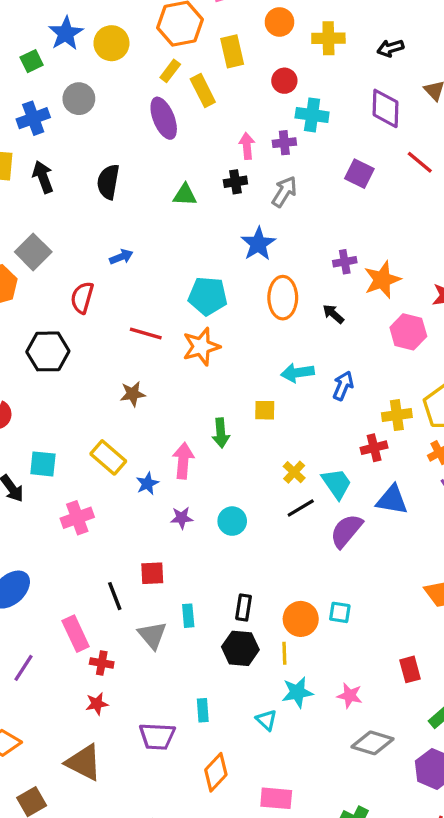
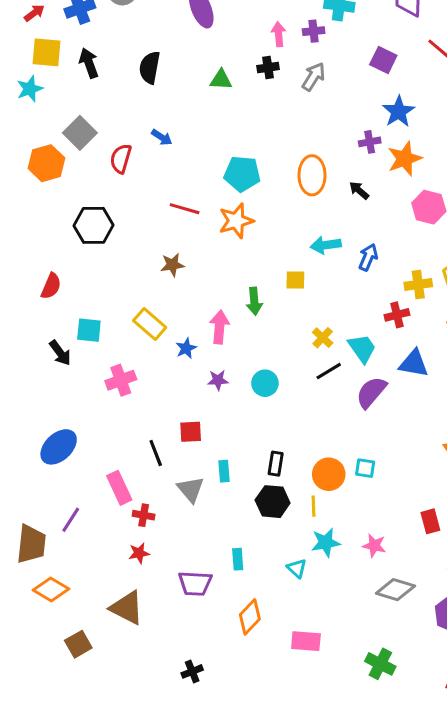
blue star: (258, 244) -> (399, 112), moved
blue arrow: (121, 257) -> (162, 137), turned 55
red semicircle: (82, 298) -> (121, 159), moved

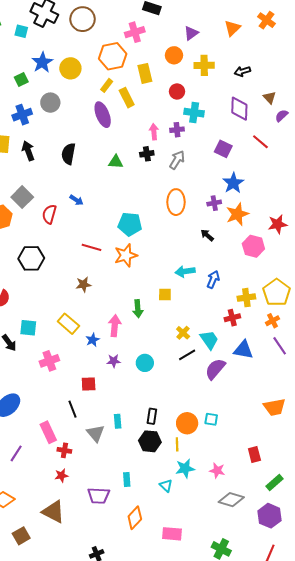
orange ellipse: (312, 175) -> (176, 202), moved
red square: (191, 432) -> (89, 384), moved

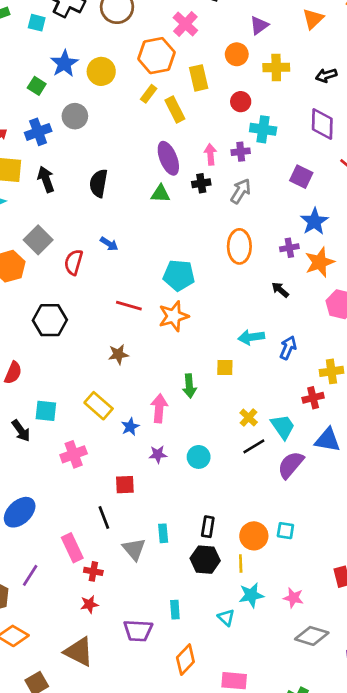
pink cross: (135, 32) -> (185, 24), turned -30
green square: (21, 79) -> (37, 86), turned -32
purple ellipse: (103, 115) -> (168, 158), moved

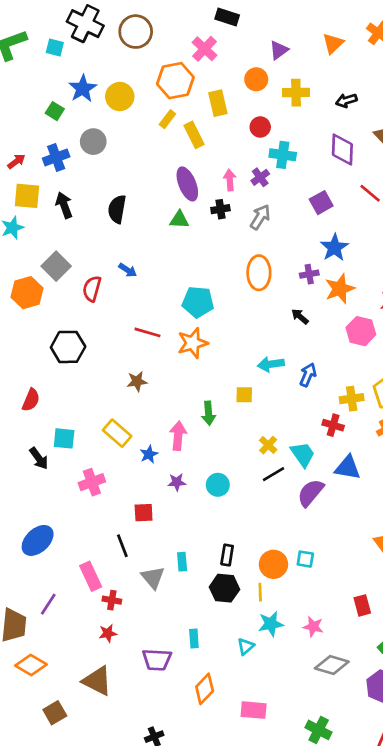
purple cross: (241, 152) -> (260, 177), turned -30
purple square: (301, 177) -> (321, 203), turned 35
red cross: (313, 398) -> (333, 425), turned 30
cyan triangle: (226, 617) -> (246, 646), turned 36

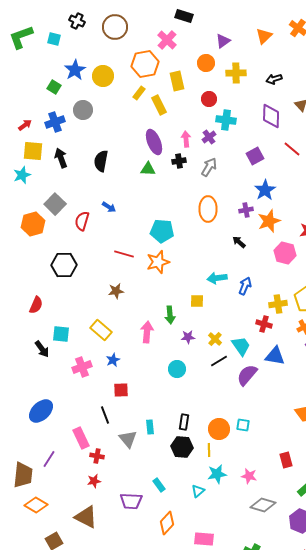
black cross: (85, 24) -> (77, 21), size x0.6
blue star: (149, 454) -> (113, 360), moved
purple star: (177, 482) -> (188, 337), moved
cyan rectangle: (194, 639) -> (159, 485), turned -32

